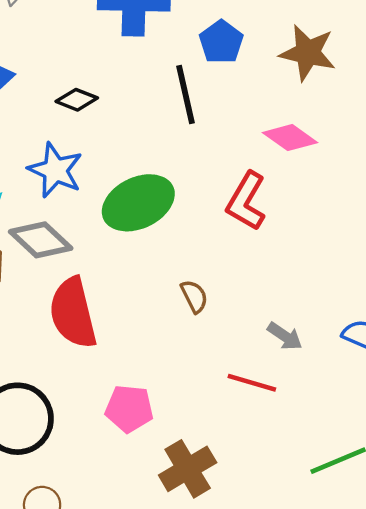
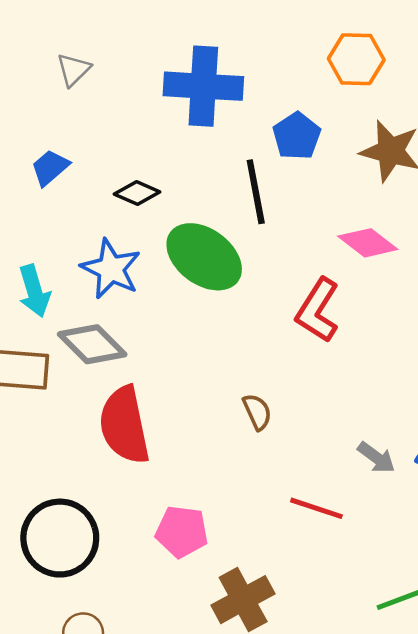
green ellipse: (138, 203) -> (204, 257), moved, turned 60
gray arrow: (285, 336) -> (376, 458), moved

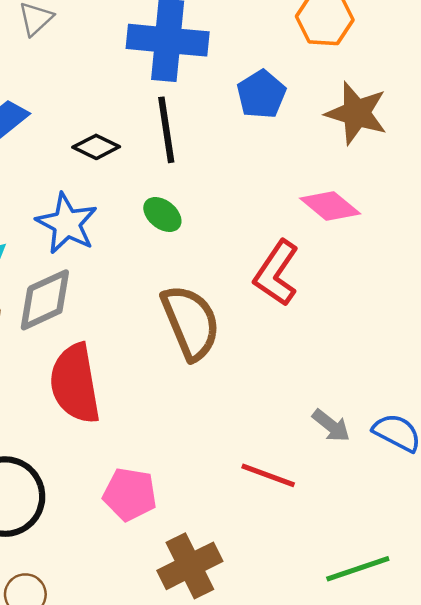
black line: (256, 192) -> (166, 130), moved
green ellipse: (204, 257) -> (162, 214), size x0.5
gray diamond: (92, 344) -> (45, 300), turned -72
brown semicircle: (257, 412) -> (191, 322), moved, size x2.0

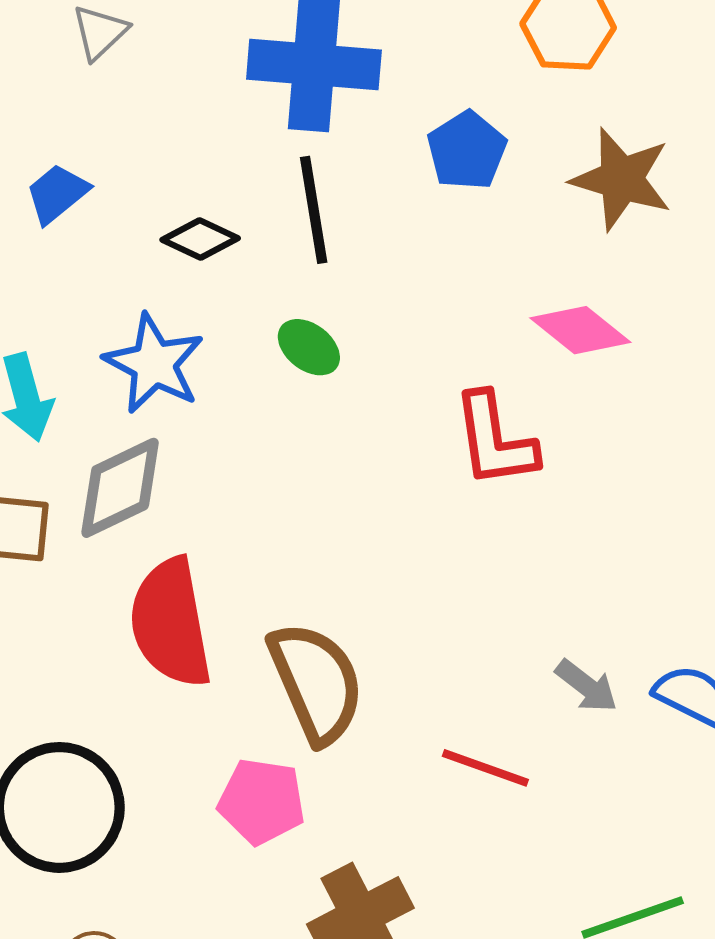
red L-shape: (276, 273) -> (495, 440), turned -42
brown semicircle: (191, 322) -> (316, 683), moved

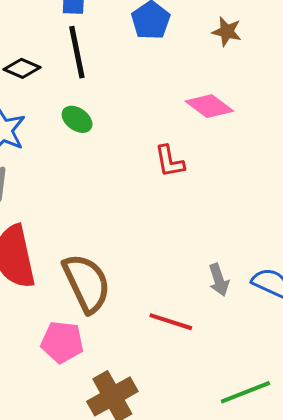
brown star: (621, 179) -> (227, 32), size x0.6
red L-shape: (495, 440) -> (170, 161), size x0.7
gray arrow: (586, 686) -> (219, 280), turned 36

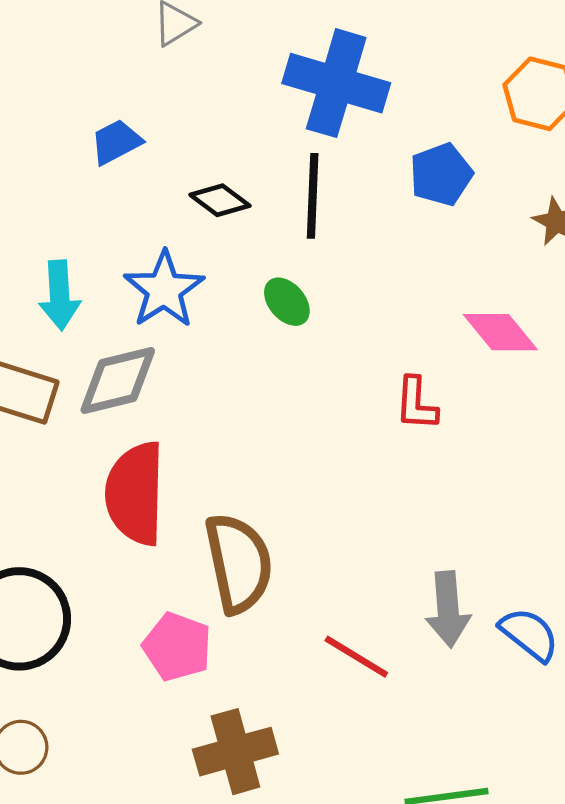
gray arrow: (219, 280) -> (448, 609), size x1.4

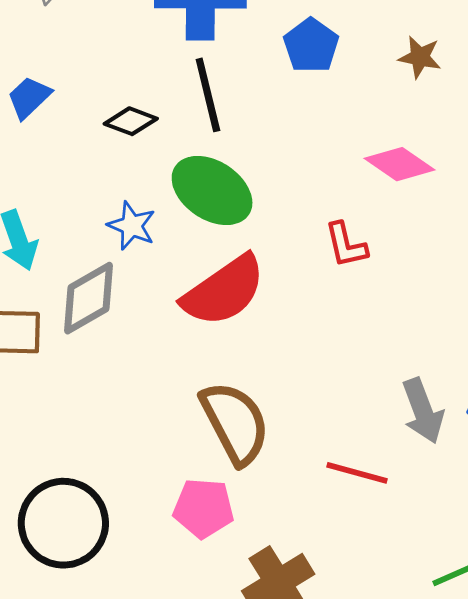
blue star: (164, 290) -> (132, 226), moved, size x0.7
green ellipse: (287, 302) -> (212, 190), size x1.8
red semicircle: (135, 493) -> (224, 291), moved, turned -110

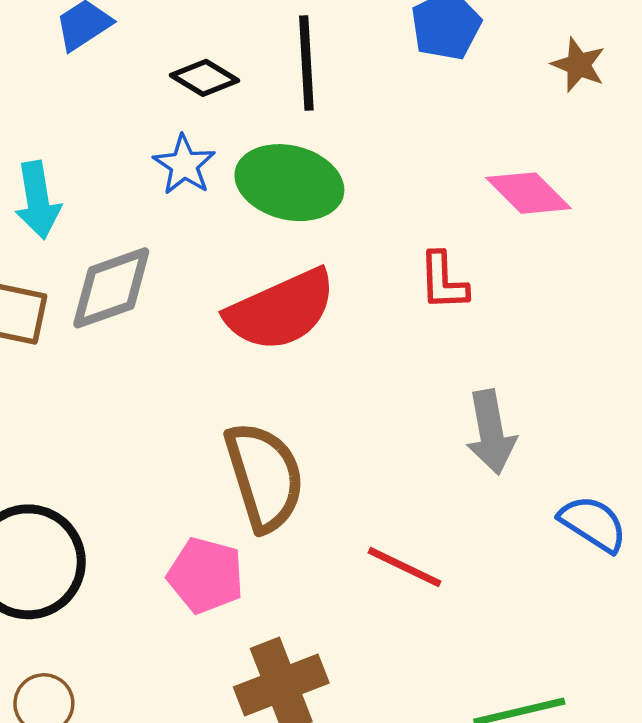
green ellipse: (212, 190) -> (289, 183), turned -30
blue star: (132, 226) -> (184, 165), moved
gray arrow: (423, 411) -> (491, 432), moved

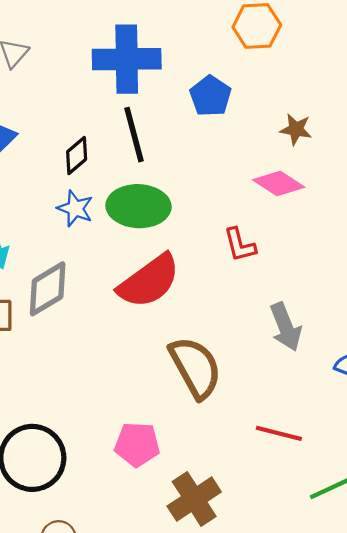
brown star: (578, 65) -> (296, 129), moved
black diamond: (204, 78) -> (77, 156), turned -60
brown semicircle: (264, 477) -> (195, 367), moved
red line: (404, 567) -> (279, 433), moved

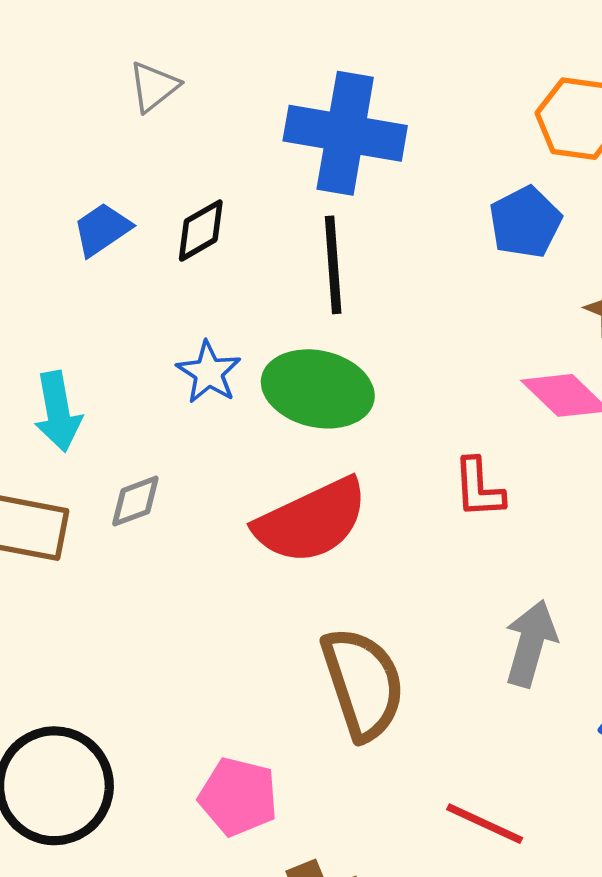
blue pentagon: (210, 96) -> (525, 222), moved
black diamond: (77, 156) -> (201, 230), moved
gray diamond: (48, 289) -> (135, 501), size x0.6
gray arrow: (286, 327) -> (531, 643), turned -153

